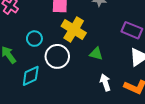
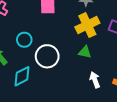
yellow cross: (74, 29) -> (87, 25), moved, turned 35

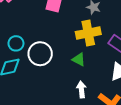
cyan circle: (24, 40) -> (16, 43), moved

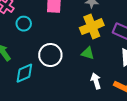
cyan circle: (16, 43) -> (24, 24), moved

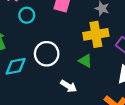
white arrow: (96, 81) -> (69, 86), moved, turned 126

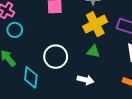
cyan circle: (27, 15) -> (15, 30), moved
cyan diamond: (16, 66) -> (31, 77), turned -55

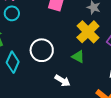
yellow cross: (95, 24) -> (88, 32), turned -35

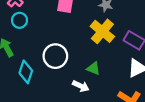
green triangle: (78, 57) -> (93, 68), moved

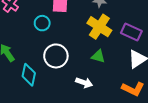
cyan circle: (19, 20) -> (42, 23), moved
green triangle: (93, 68) -> (98, 56), moved

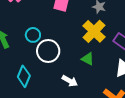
cyan circle: (42, 23) -> (33, 35), moved
cyan diamond: (29, 75) -> (24, 76), moved

